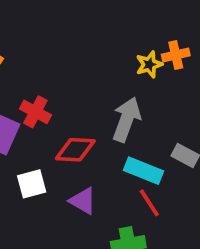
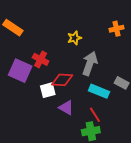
yellow star: (149, 64) -> (74, 38), moved
white square: (32, 184) -> (48, 90), moved
red line: (149, 203) -> (95, 115), moved

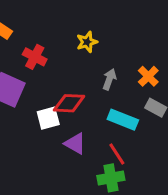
orange cross: (116, 29) -> (148, 76), moved, turned -32
red cross: (41, 59) -> (35, 57), moved
gray arrow: (90, 64) -> (109, 79), size x0.6

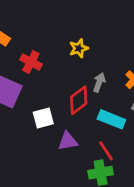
red diamond: (69, 103) -> (79, 100), moved, turned -40
purple triangle: (75, 144) -> (68, 141), turned -40

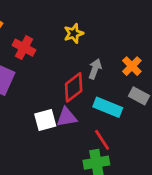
white square: (43, 118) -> (45, 120), moved
purple triangle: (68, 141) -> (67, 117), moved

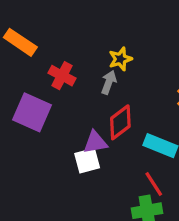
gray arrow: (95, 69) -> (109, 82), moved
purple triangle: (67, 117) -> (95, 142), moved

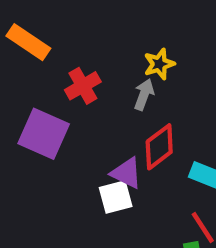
red cross: (62, 76) -> (83, 86), turned 32
purple triangle: (95, 142) -> (126, 173), turned 36

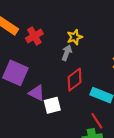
red cross: (83, 86) -> (34, 36), moved
purple triangle: (126, 173) -> (37, 93), moved

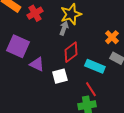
yellow star: (75, 37) -> (71, 14), size x1.5
white square: (52, 105) -> (60, 76), moved

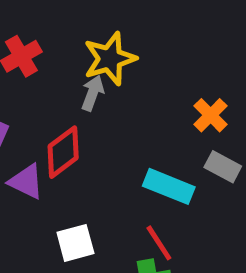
red diamond: (71, 52) -> (63, 152), moved
white square: (60, 76) -> (75, 243), moved

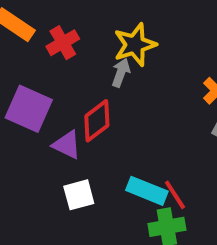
cyan rectangle: (169, 186) -> (147, 191), moved
white square: (75, 243) -> (79, 195), moved

